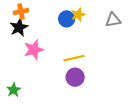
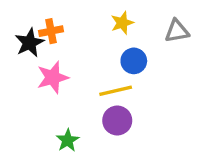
orange cross: (21, 11) -> (51, 31), moved
blue circle: (67, 19) -> (134, 61), moved
green star: (14, 90) -> (68, 140), moved

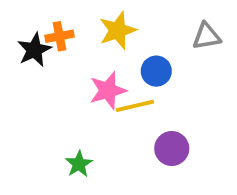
yellow star: (122, 23) -> (118, 30), moved, size x1.4
pink star: (53, 77) -> (108, 90), moved
purple circle: (117, 121) -> (172, 149), moved

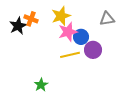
orange cross: (59, 36) -> (31, 19), turned 32
pink star: (108, 90) -> (68, 32), moved
purple circle: (172, 149) -> (93, 50), moved

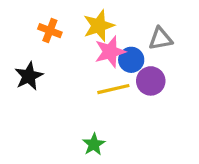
gray triangle: (107, 19) -> (160, 39), moved
black star: (18, 26) -> (29, 76), moved
green star: (41, 85) -> (94, 144), moved

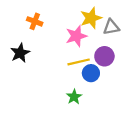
yellow star: (99, 26) -> (91, 18), moved
blue circle: (131, 60) -> (91, 73), moved
green star: (94, 144) -> (74, 97), moved

